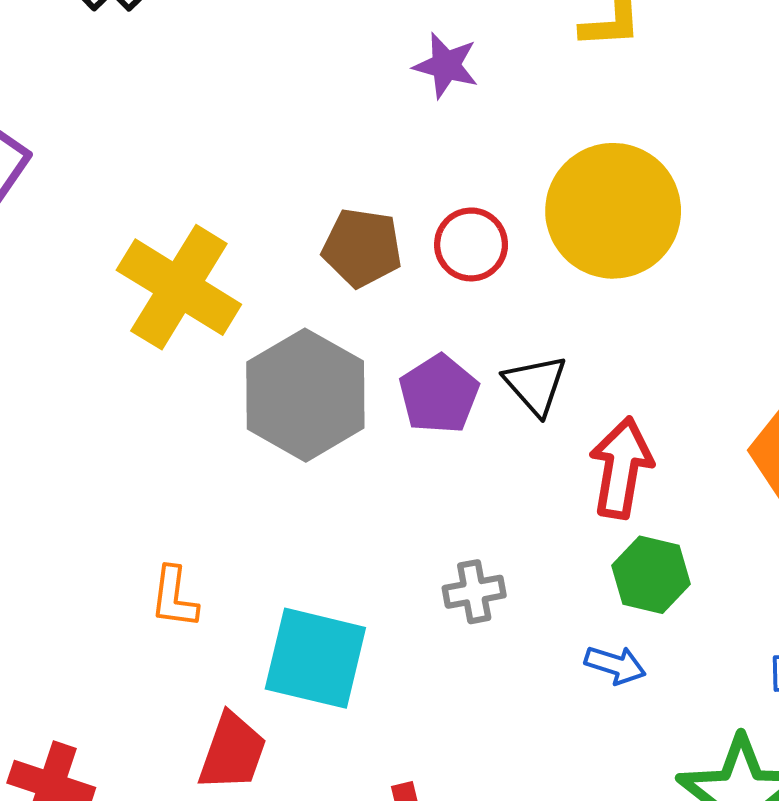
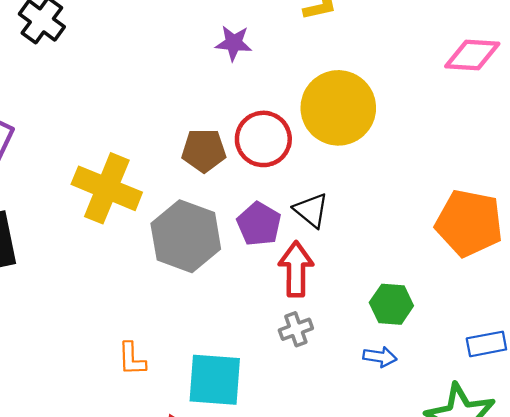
red circle: (471, 244) -> (263, 139), size x1.4
red arrow: (621, 468) -> (296, 269), moved

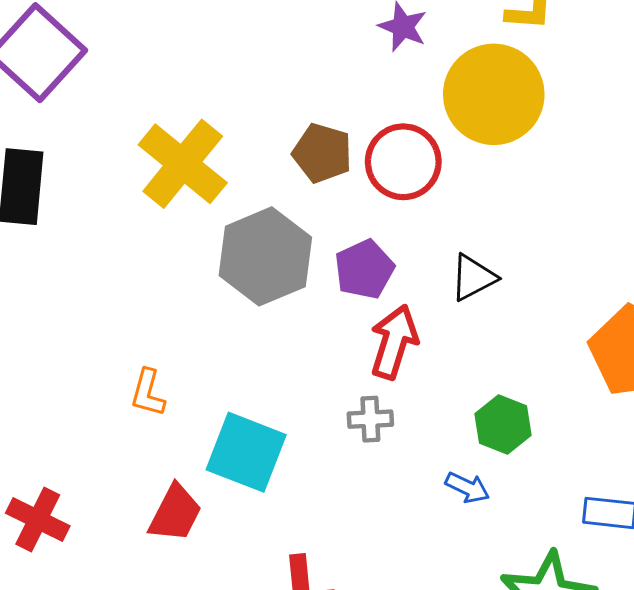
yellow circle: (338, 108) -> (494, 94), moved
black triangle: (311, 210) -> (473, 277), moved, turned 36

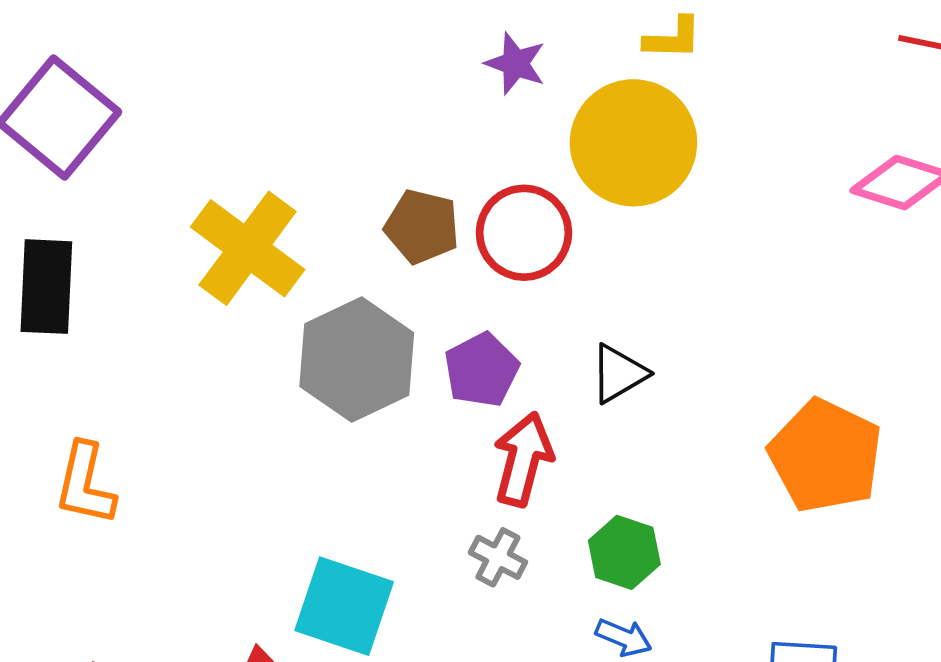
orange L-shape: (148, 393) -> (85, 484), moved, size x1.4
gray cross: (370, 419) -> (498, 557), turned 33
green hexagon: (503, 424) -> (624, 552), moved

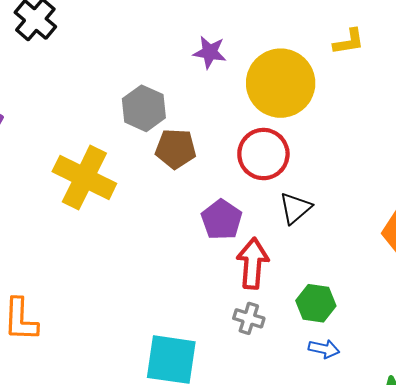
yellow L-shape: (673, 38) -> (349, 42), moved
red circle: (524, 233) -> (263, 154), moved
gray hexagon: (357, 360) -> (144, 108), moved, size x0.7

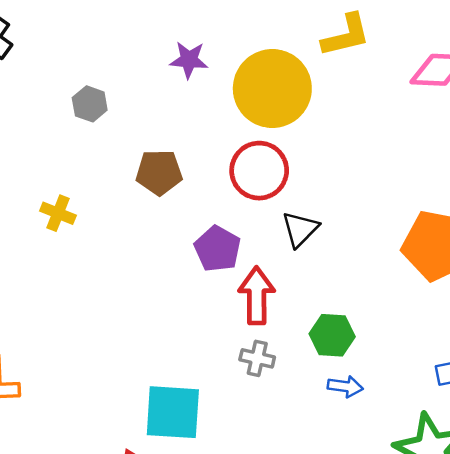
yellow L-shape: (349, 42) -> (346, 35), size x1.4
gray hexagon: (144, 108) -> (90, 104), moved, size x0.7
yellow cross: (84, 177) -> (58, 213), size x0.5

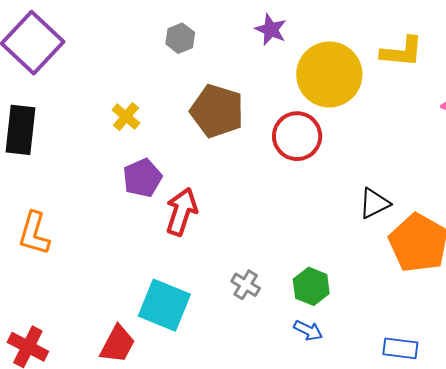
brown pentagon: (159, 172) -> (217, 111), size x1.4
black triangle: (300, 229) -> (374, 203), moved
purple pentagon: (217, 249) -> (142, 178), moved
red arrow: (257, 296) -> (181, 212), moved

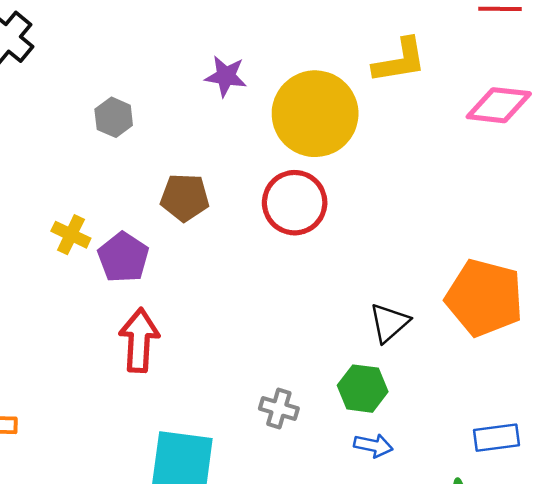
brown pentagon: (217, 111) -> (185, 197), size x0.7
purple pentagon: (142, 178) -> (123, 257), moved
black triangle: (374, 203) -> (389, 323), moved
red arrow: (181, 212) -> (139, 340), moved

